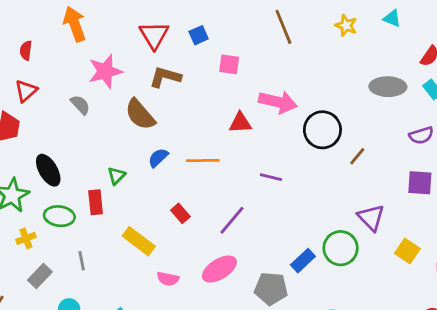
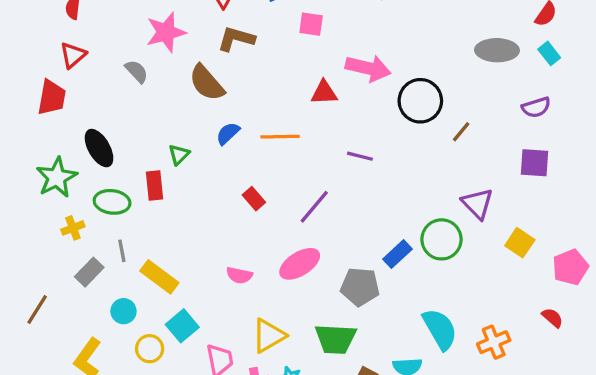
yellow rectangle: (139, 241) -> (159, 277), moved
gray line: (82, 261) -> (122, 251), moved

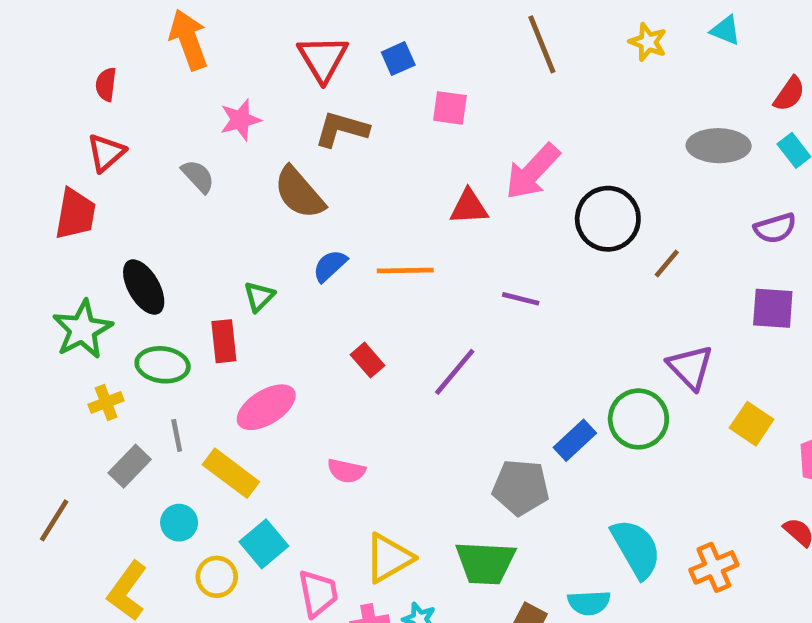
pink star: (166, 32) -> (240, 120), size x0.7
pink arrow: (368, 68) -> (532, 172), turned 120
pink ellipse: (300, 264) -> (266, 407), moved

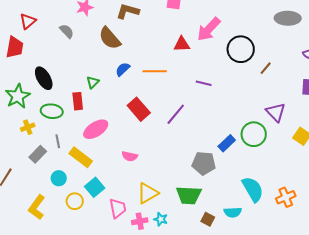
red rectangle: (368, 360) -> (139, 109), size x1.6

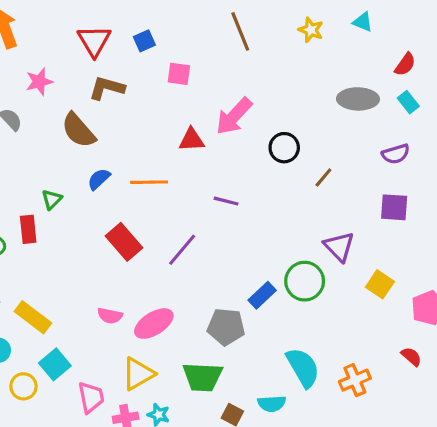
black circle: (241, 49) -> (284, 148), size x0.7
pink ellipse: (96, 129) -> (154, 324), moved

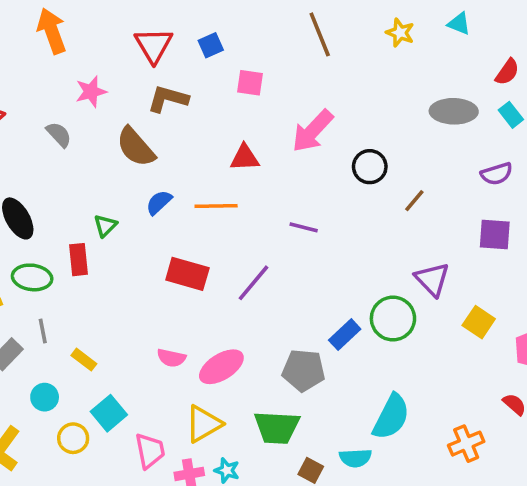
red triangle: (192, 140) -> (245, 158), moved
red rectangle: (124, 242) -> (187, 274), turned -33
yellow rectangle: (33, 317) -> (84, 360), size x0.6
cyan semicircle: (303, 368) -> (391, 417), turned 57
orange cross: (355, 380) -> (466, 444), moved

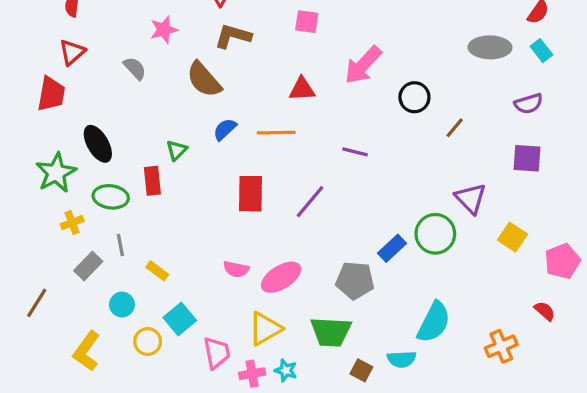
red rectangle: (187, 274) -> (251, 194), turned 75

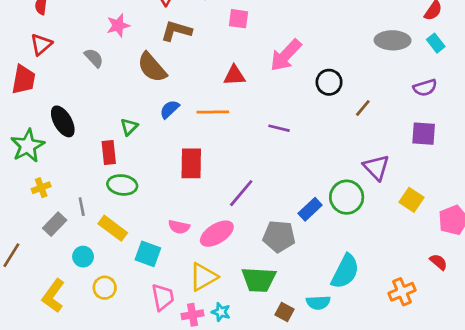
green ellipse: (111, 197) -> (122, 185), moved
purple line: (310, 202) -> (241, 193), moved
yellow rectangle: (157, 271) -> (113, 228), size x1.5
cyan square: (180, 319) -> (148, 254), moved, turned -30

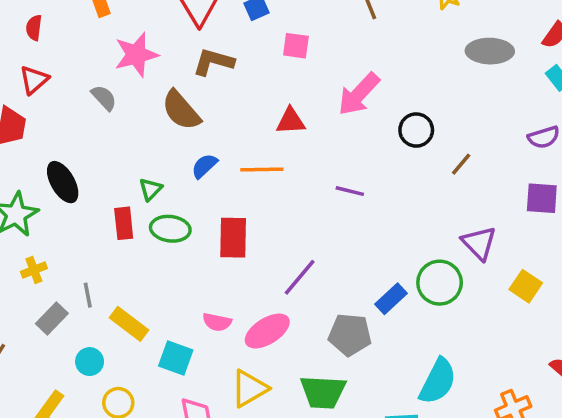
pink star: (118, 25) -> (136, 55), size x1.4
gray ellipse: (393, 40) -> (490, 51), moved
green ellipse: (122, 185) -> (170, 229), moved

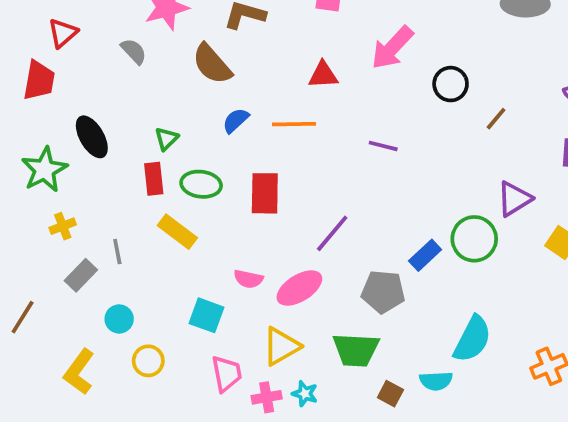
green triangle: (151, 189) -> (166, 139), moved
purple triangle: (479, 243) -> (514, 199), turned 42
yellow rectangle: (129, 324) -> (177, 232), moved

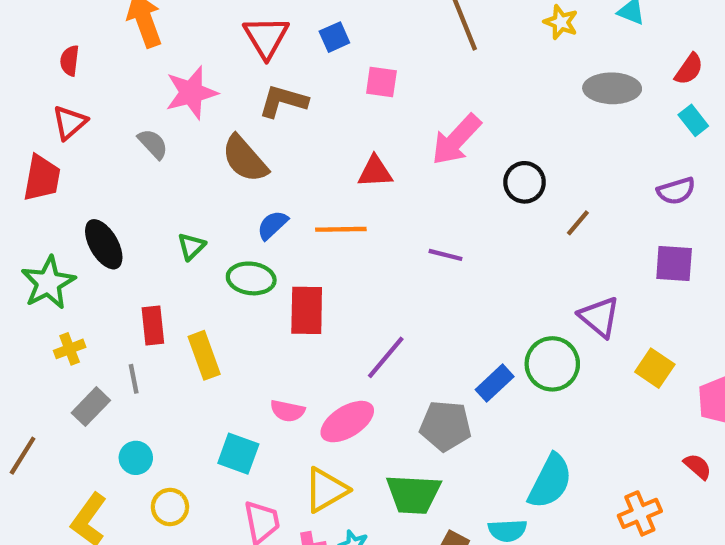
red rectangle: (154, 179) -> (153, 325), moved
green ellipse: (201, 184) -> (251, 278), moved
purple triangle: (514, 199) -> (599, 317), turned -48
yellow rectangle: (177, 232) -> (204, 355), turned 33

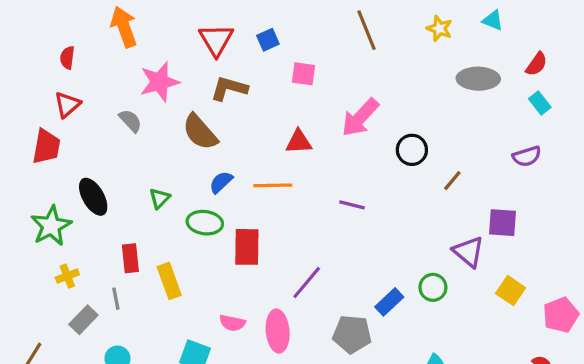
purple square: (674, 263) -> (503, 223), moved
green circle: (552, 364) -> (433, 287), size x0.7
pink ellipse: (347, 422) -> (278, 331), turned -63

